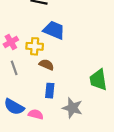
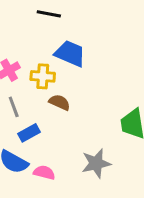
blue rectangle: (50, 91) -> (29, 133), moved, turned 56
gray star: (72, 108) -> (96, 163), turned -30

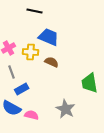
brown semicircle: (59, 102) -> (52, 62), moved
gray star: (96, 163) -> (66, 109), turned -30

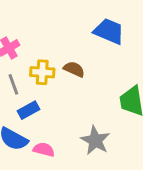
blue trapezoid: (49, 37) -> (109, 31), moved
yellow cross: (31, 52) -> (42, 72), moved

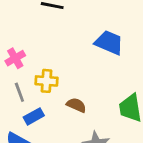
brown semicircle: (74, 69) -> (76, 105), moved

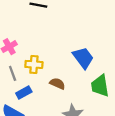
blue trapezoid: (109, 43) -> (83, 58), moved, turned 30

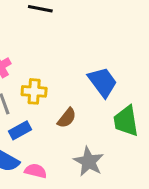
brown semicircle: (57, 84) -> (67, 118), turned 104

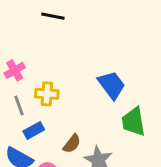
brown semicircle: (67, 118) -> (72, 144), moved

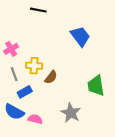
blue trapezoid: (111, 85) -> (80, 36), moved
brown semicircle: (72, 144) -> (51, 77), moved

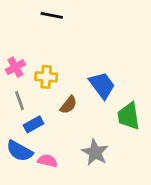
blue trapezoid: (80, 36) -> (102, 85), moved
yellow cross: (34, 66) -> (46, 77), moved

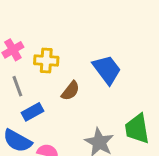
green trapezoid: (129, 116) -> (137, 129), moved

